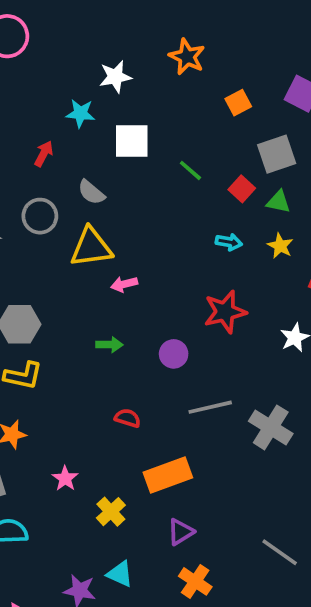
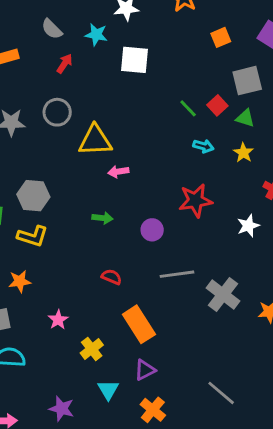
green line: (190, 170) -> (188, 108), moved
gray semicircle: (91, 192) -> (52, 29), moved
orange rectangle: (168, 475) -> (139, 324), turned 72
cyan triangle: (120, 574) -> (108, 390), moved, turned 30

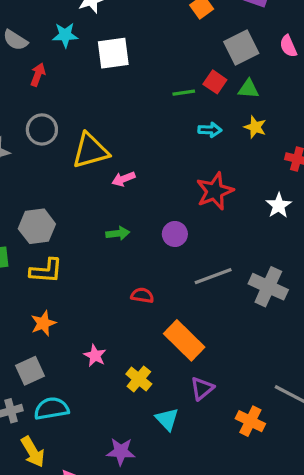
green line: (188, 108) -> (184, 93), turned -42
orange cross: (153, 410) -> (250, 421), moved

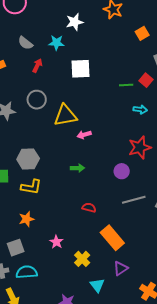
white square: (113, 53) -> (80, 69), moved
purple circle: (175, 234) -> (122, 171), moved

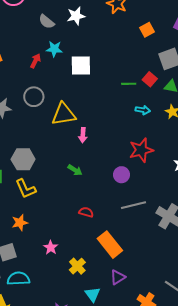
gray semicircle: (25, 43) -> (46, 22), moved
cyan star: (56, 43) -> (54, 49), moved
pink arrow: (84, 135) -> (83, 135), turned -72
green arrow: (77, 168) -> (75, 170), turned 32
yellow L-shape: (31, 187) -> (26, 189), turned 55

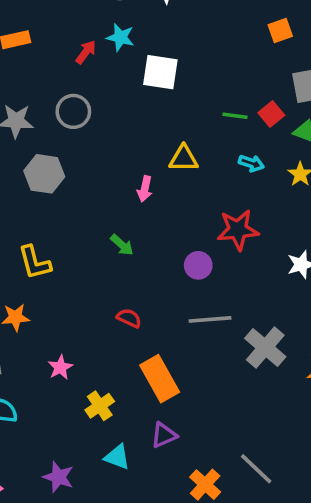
yellow triangle: (64, 114) -> (184, 159), moved, size x0.7
gray hexagon: (23, 159) -> (44, 174), moved
cyan triangle: (93, 294) -> (117, 457), turned -42

